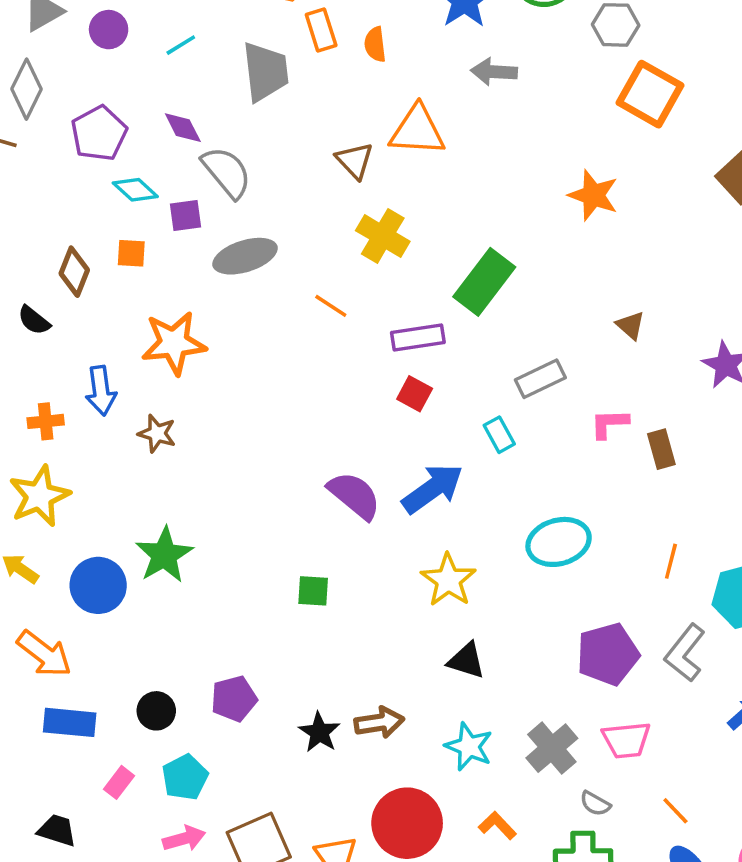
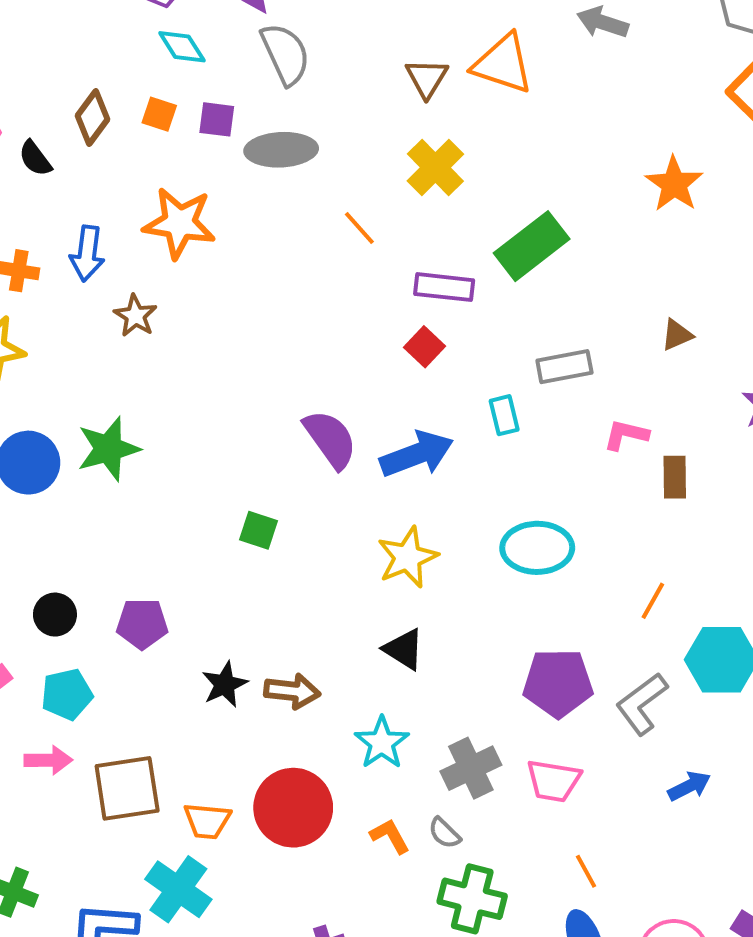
purple square: (186, 215) -> (217, 119), moved
brown triangle: (630, 325) -> (677, 335), turned 40
gray semicircle: (595, 803) -> (444, 833), moved

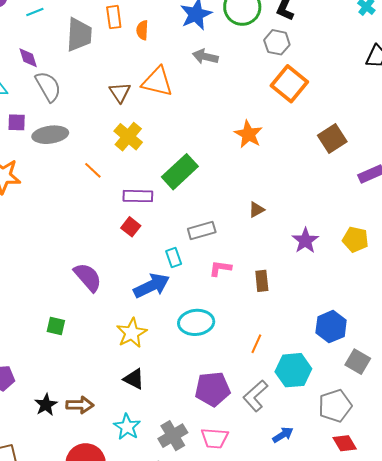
pink L-shape: (626, 435) -> (220, 268), moved
blue arrow: (417, 454) -> (152, 286), moved

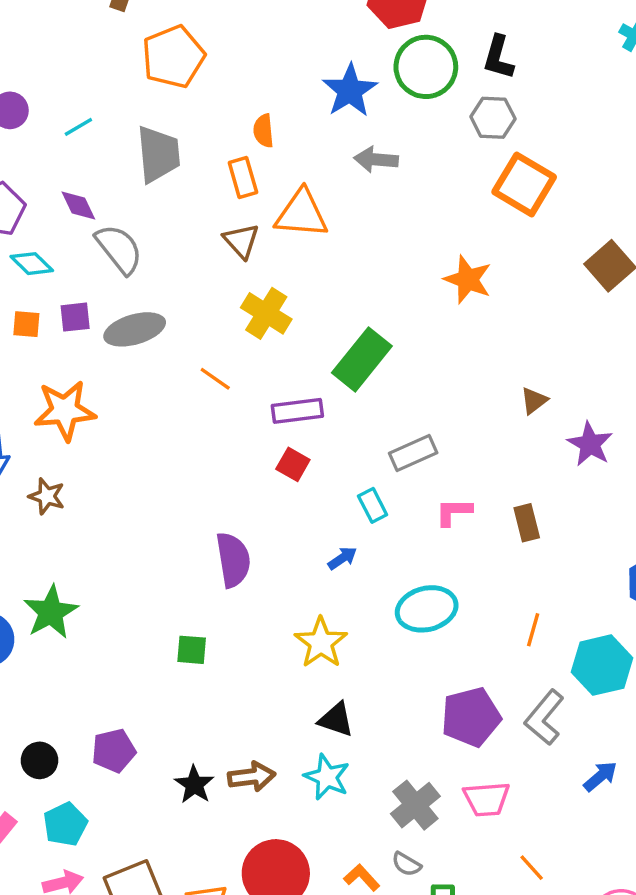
orange rectangle: (114, 17) -> (243, 177), moved
brown triangle: (256, 210) -> (534, 401), moved
purple semicircle: (88, 277) -> (233, 560), turned 40
blue arrow: (152, 286) -> (342, 558), size x0.5
cyan star: (127, 427) -> (327, 777), moved

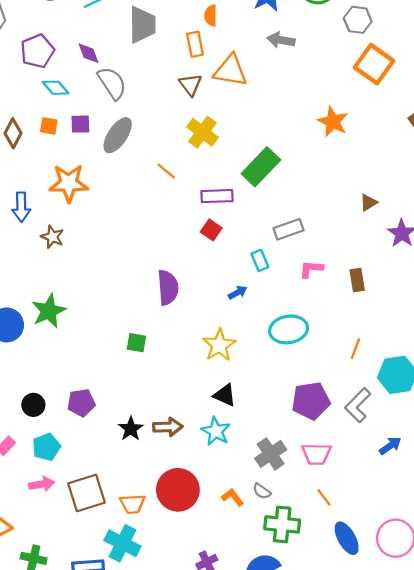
gray ellipse: (135, 329) -> (118, 135), turned -45
orange line: (532, 868) -> (324, 497), moved

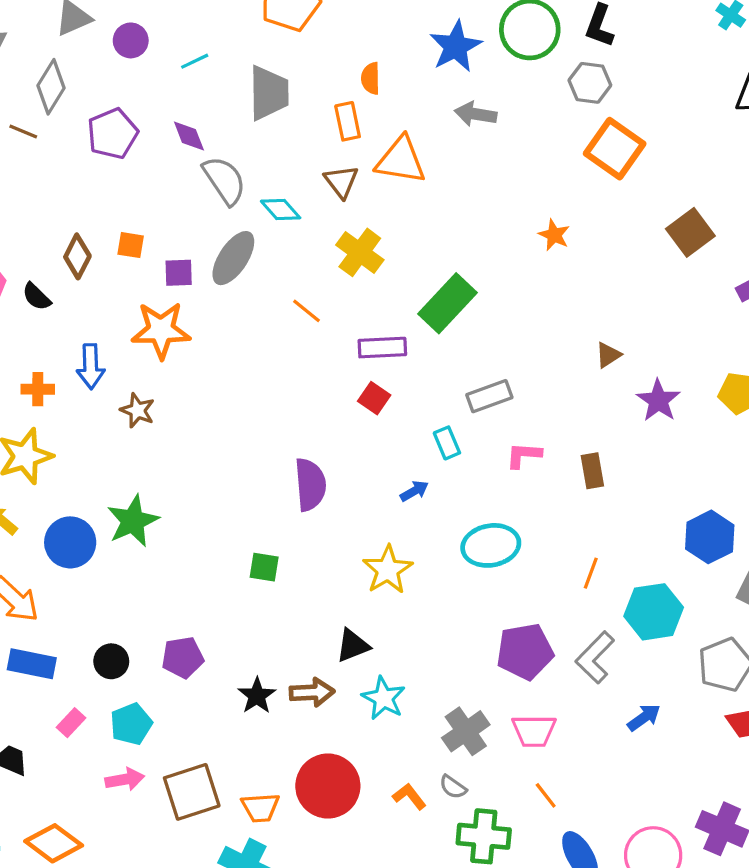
cyan diamond: (56, 88) -> (281, 209), moved
orange star: (333, 122) -> (554, 235), size x0.7
purple square: (80, 124) -> (179, 273), moved
black triangle: (225, 395) -> (353, 646), moved, turned -45

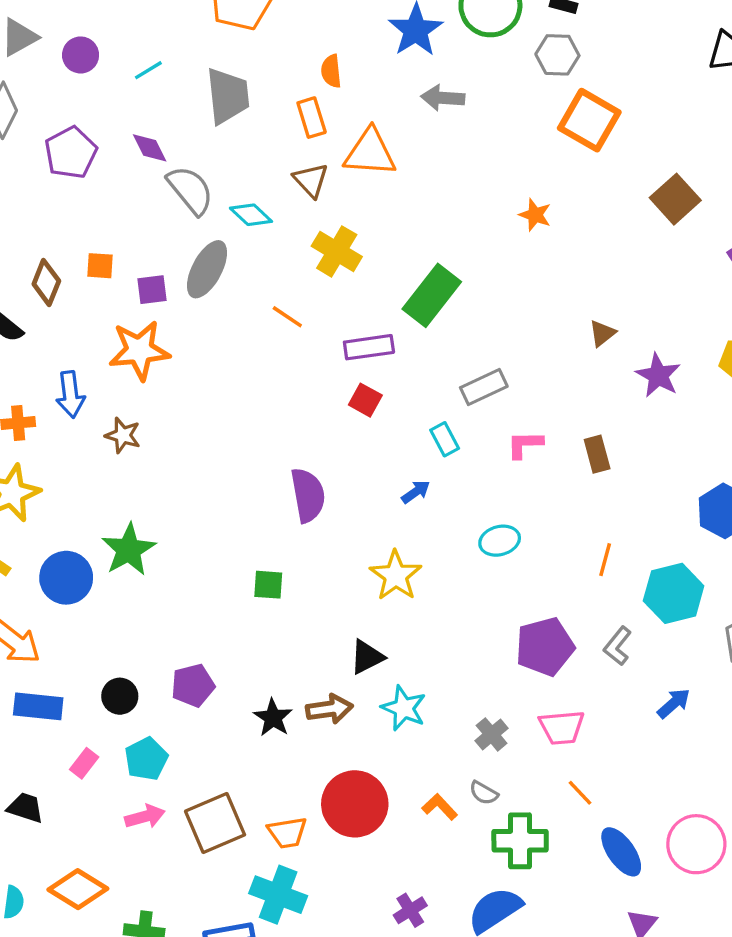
cyan ellipse: (491, 545) -> (500, 541), size x0.7
gray L-shape: (595, 657) -> (618, 646), size x0.7
gray cross: (466, 731) -> (492, 734), size x0.7

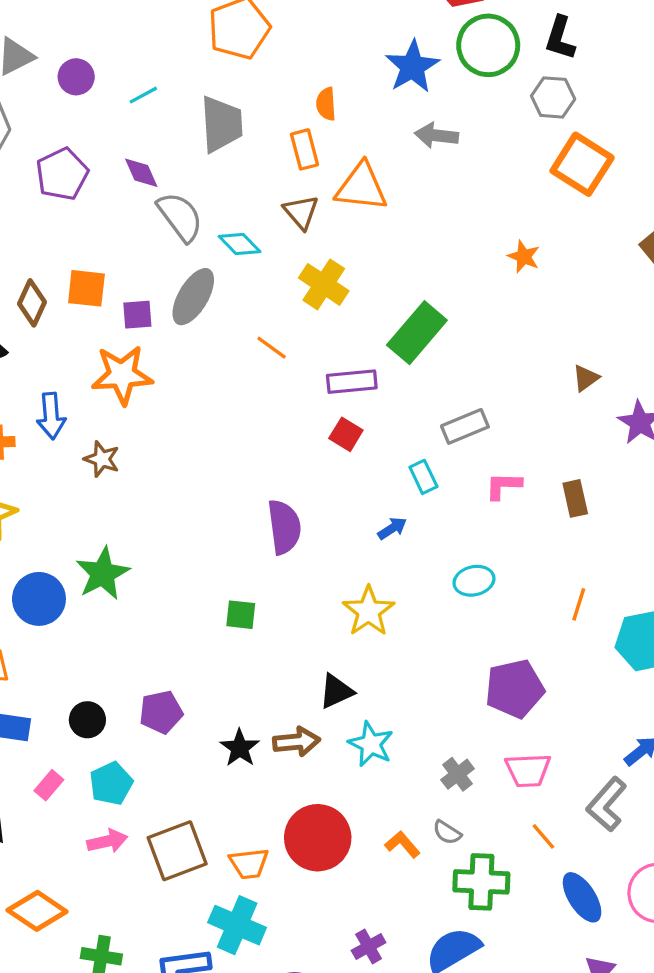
orange square: (100, 266) -> (86, 288), size x1.4
gray L-shape: (618, 646) -> (607, 804), moved, size x1.4

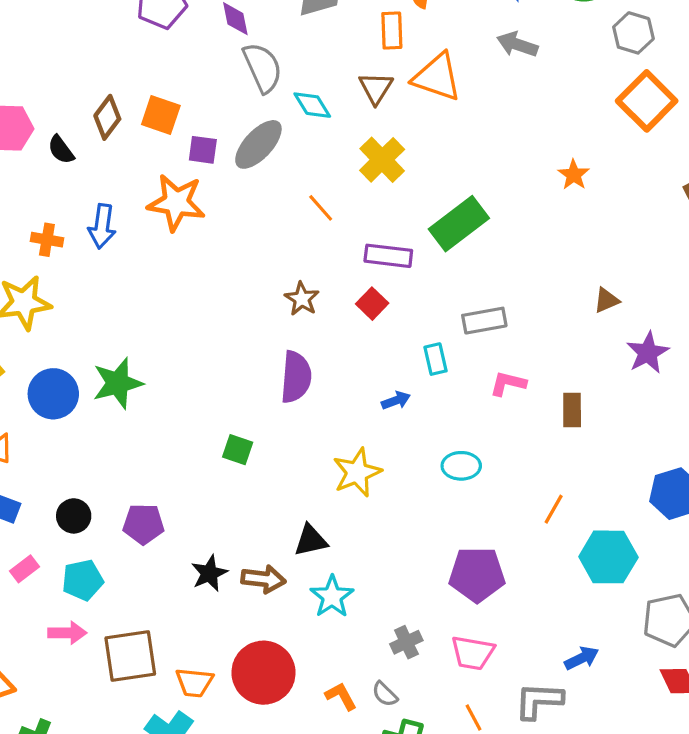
brown star: (102, 459) -> (302, 299), moved
gray L-shape: (607, 804) -> (539, 701), turned 39

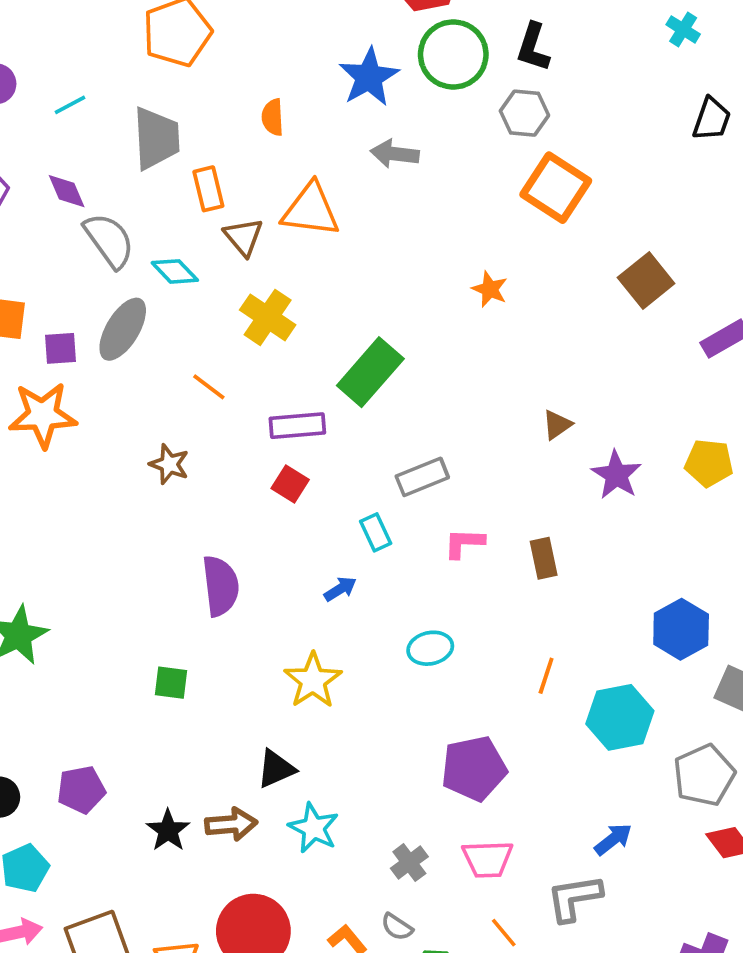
orange rectangle: (392, 30) -> (208, 189), moved
brown star: (302, 299) -> (169, 464), moved

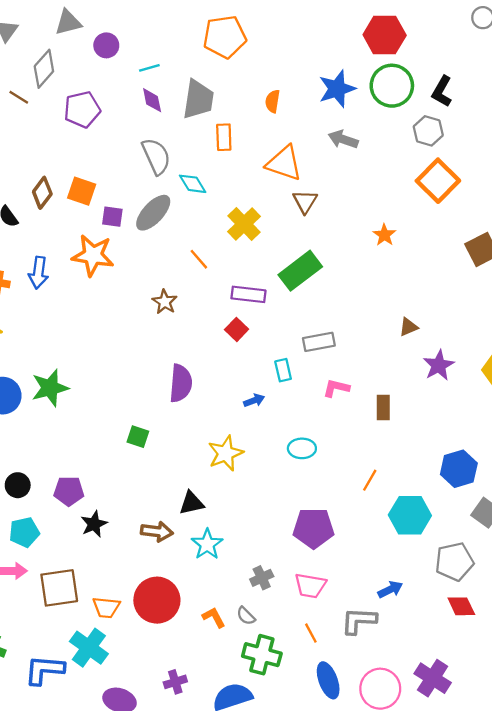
purple diamond: (67, 191) -> (152, 100), moved
brown triangle: (243, 237) -> (305, 202), moved
black star: (168, 830) -> (94, 524), moved

